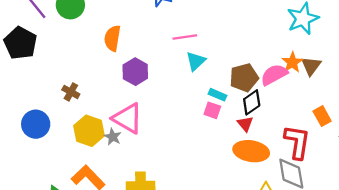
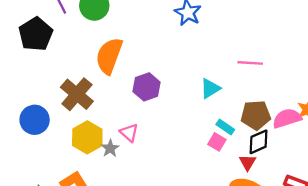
pink line: (185, 37) -> (250, 63), moved
orange semicircle: (112, 38) -> (109, 56), moved, size x1.4
brown cross: (71, 92) -> (77, 94), size x1.8
pink triangle: (128, 118) -> (129, 133), size x0.6

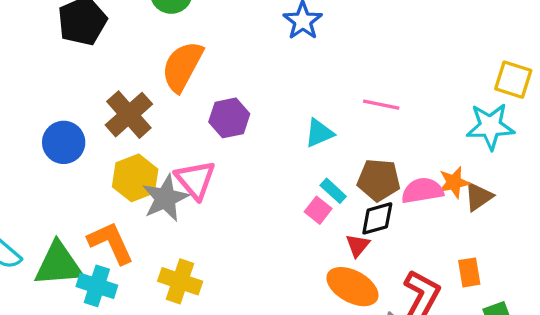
pink triangle: (129, 133) -> (195, 180), size x1.5
gray star: (110, 148) -> (165, 198), size x1.8

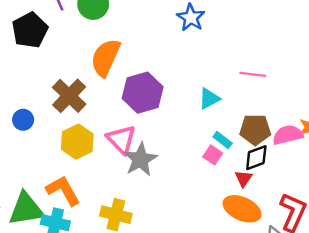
purple hexagon: (229, 118) -> (143, 93), size x1.4
blue circle: (64, 142) -> (23, 120), size x0.7
gray star: (165, 198) -> (140, 160), moved

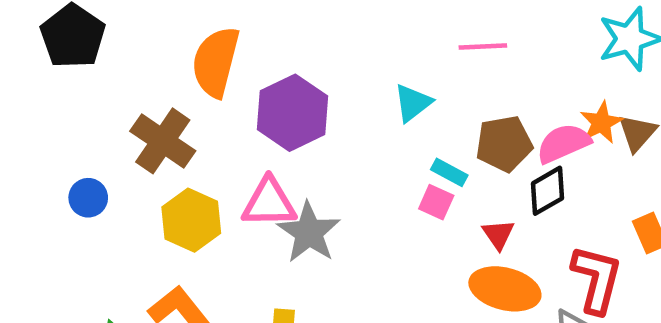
pink triangle: (121, 140) -> (269, 203), turned -36
black diamond: (256, 158) -> (548, 191), moved

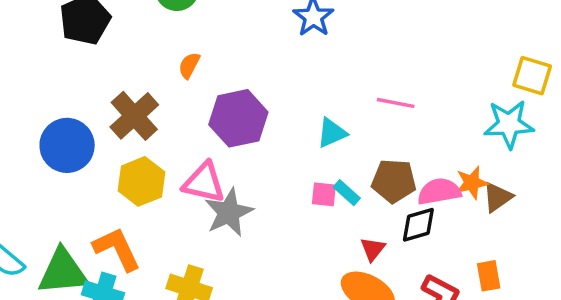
orange semicircle: (216, 62) -> (189, 65), size x0.5
blue circle: (88, 198) -> (67, 145), size x1.8
pink square: (436, 202) -> (324, 194), moved, turned -32

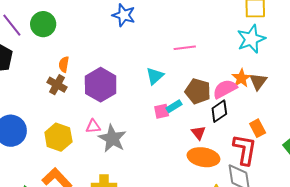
brown cross: (134, 116) -> (57, 85), moved, size x0.7
brown pentagon: (394, 181) -> (198, 91), turned 30
pink triangle: (204, 183) -> (93, 126), size x0.6
cyan rectangle: (347, 193) -> (174, 106), turned -56
orange rectangle: (489, 276) -> (258, 128), moved

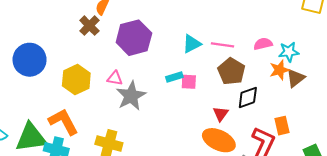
cyan star: (251, 39) -> (289, 52), moved, size x0.7
pink line: (185, 48) -> (222, 45), moved
pink semicircle: (225, 89) -> (263, 44), moved, size x0.7
cyan rectangle: (174, 106) -> (174, 77), moved

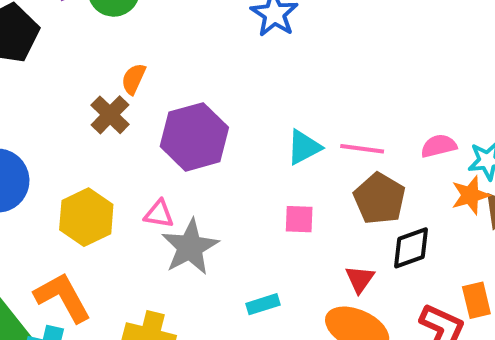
cyan rectangle: (174, 77) -> (263, 304), moved

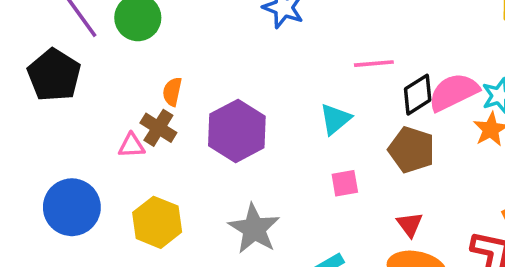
pink semicircle: (439, 146) -> (454, 92), size x1.6
pink line: (362, 149) -> (374, 64), moved
pink triangle: (159, 214) -> (132, 146), moved
black diamond: (411, 248) -> (418, 95), moved

